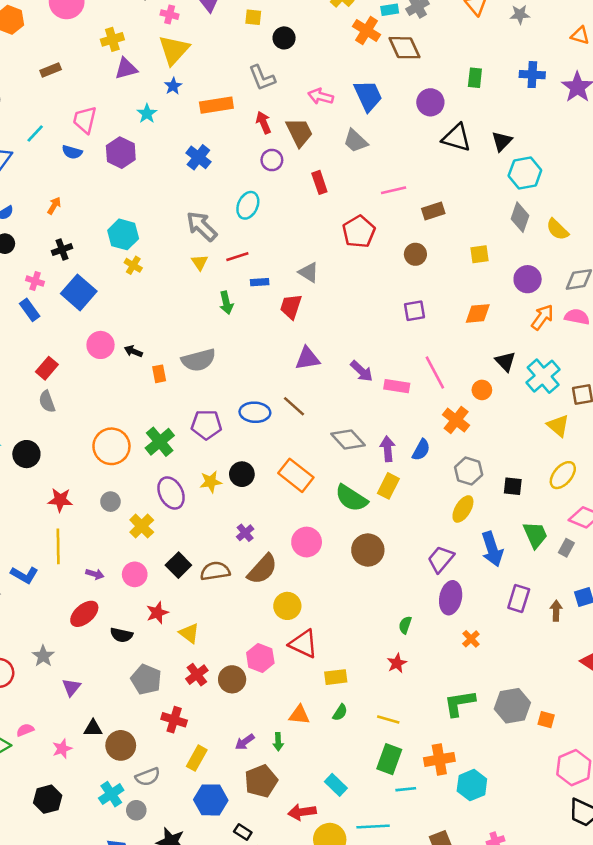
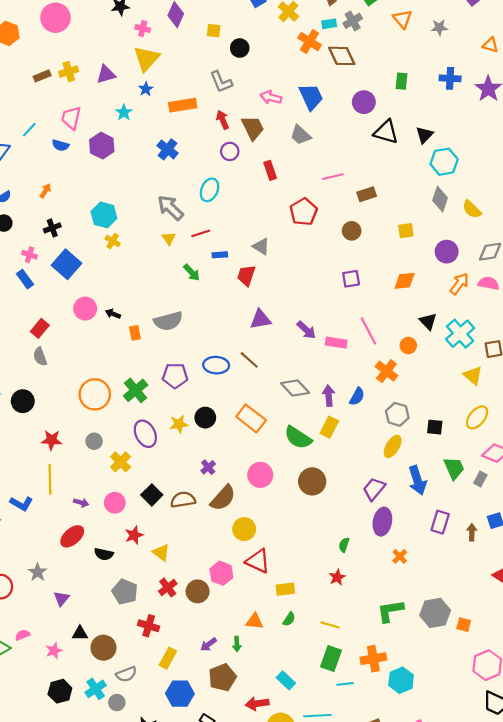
yellow cross: (112, 39) -> (69, 71), moved
green arrow: (226, 303) -> (192, 273), turned -30
black hexagon: (48, 799) -> (60, 691), moved

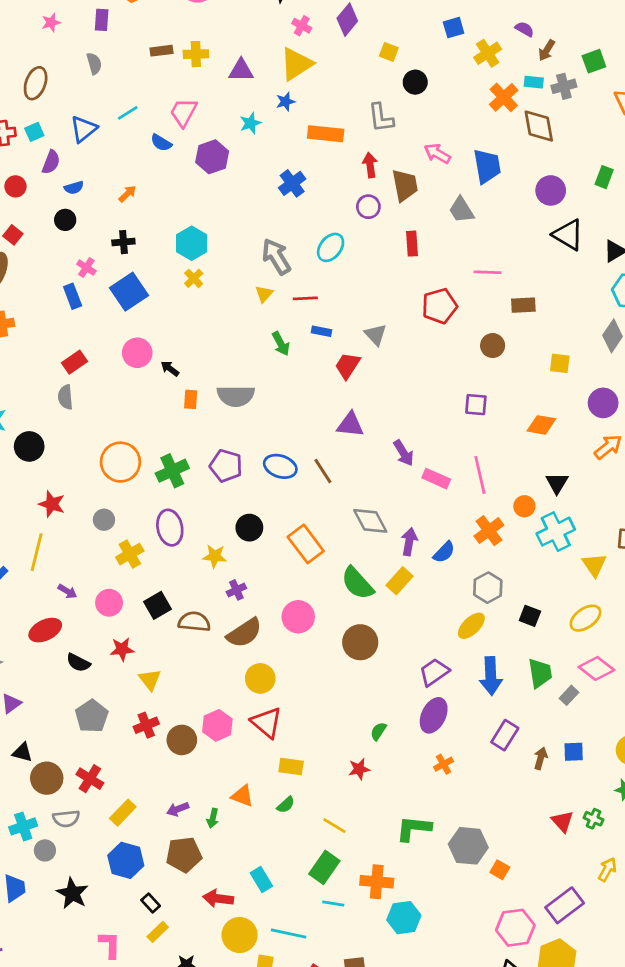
cyan cross: (460, 334) -> (556, 532), moved
yellow star: (179, 424) -> (215, 556), moved
red cross: (149, 626) -> (90, 779), moved

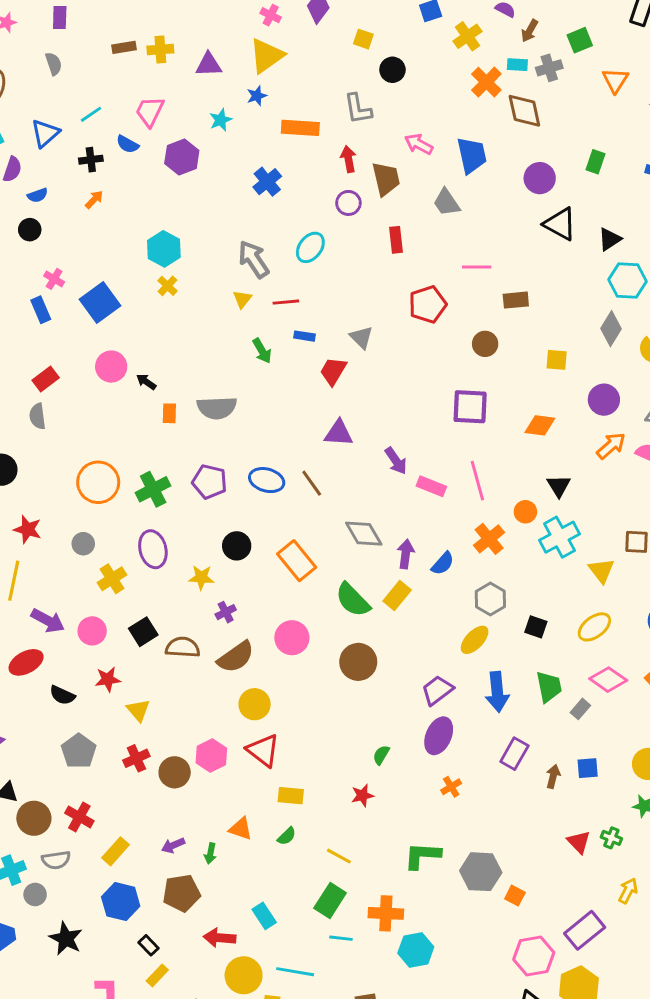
black cross: (123, 242) -> (91, 160), moved
purple square: (476, 405) -> (470, 407), size x1.5
purple arrow: (67, 591) -> (48, 621), size x1.6

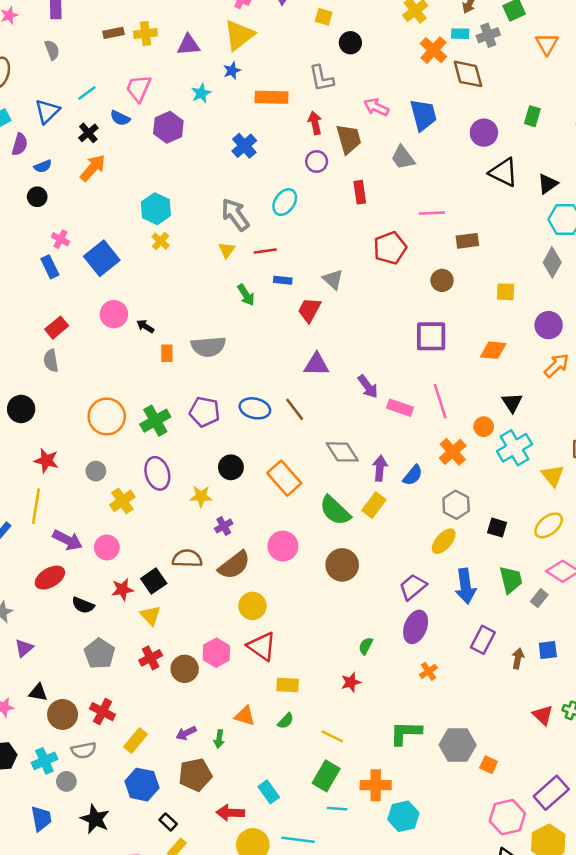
black cross: (91, 160) -> (88, 133), turned -30
orange arrow: (94, 199) -> (93, 168), size x1.6
black square: (143, 632) -> (154, 581), moved

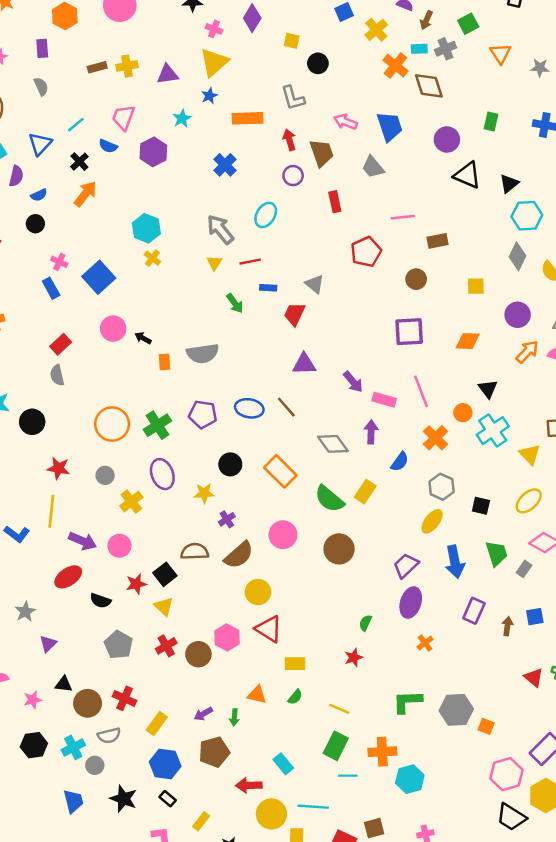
purple arrow: (380, 468) -> (371, 432), moved
black rectangle: (168, 822) -> (168, 799), moved

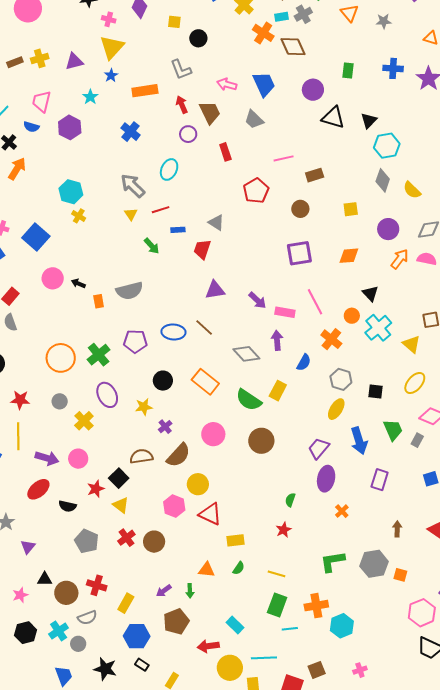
brown arrow: (507, 626) -> (397, 529), moved
pink hexagon: (227, 637) -> (174, 506), moved

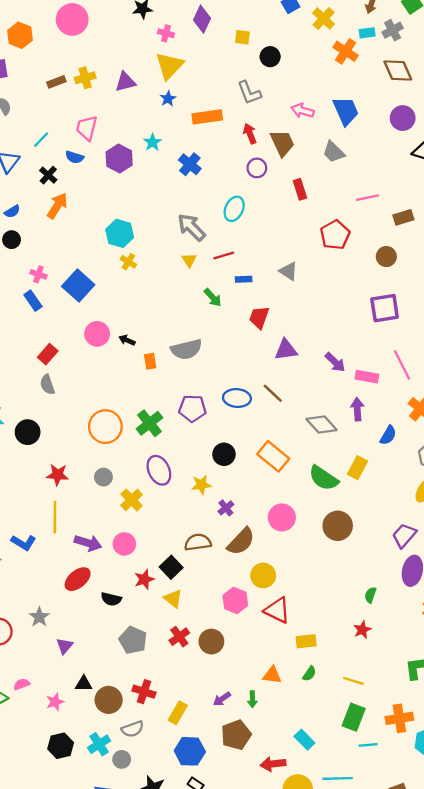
brown diamond: (293, 47) -> (398, 71), moved
cyan star: (90, 97) -> (153, 142), moved
red trapezoid: (202, 249) -> (259, 317), moved

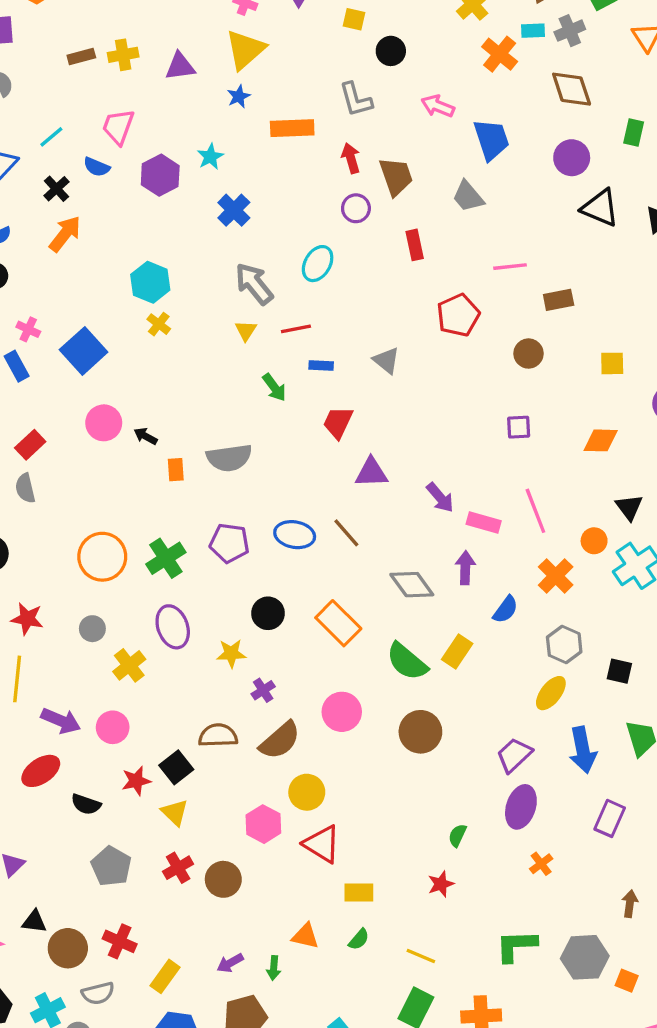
pink arrow: (303, 111) -> (438, 106), moved
blue cross: (190, 164) -> (234, 210), moved
purple square: (385, 308) -> (519, 427), size x0.6

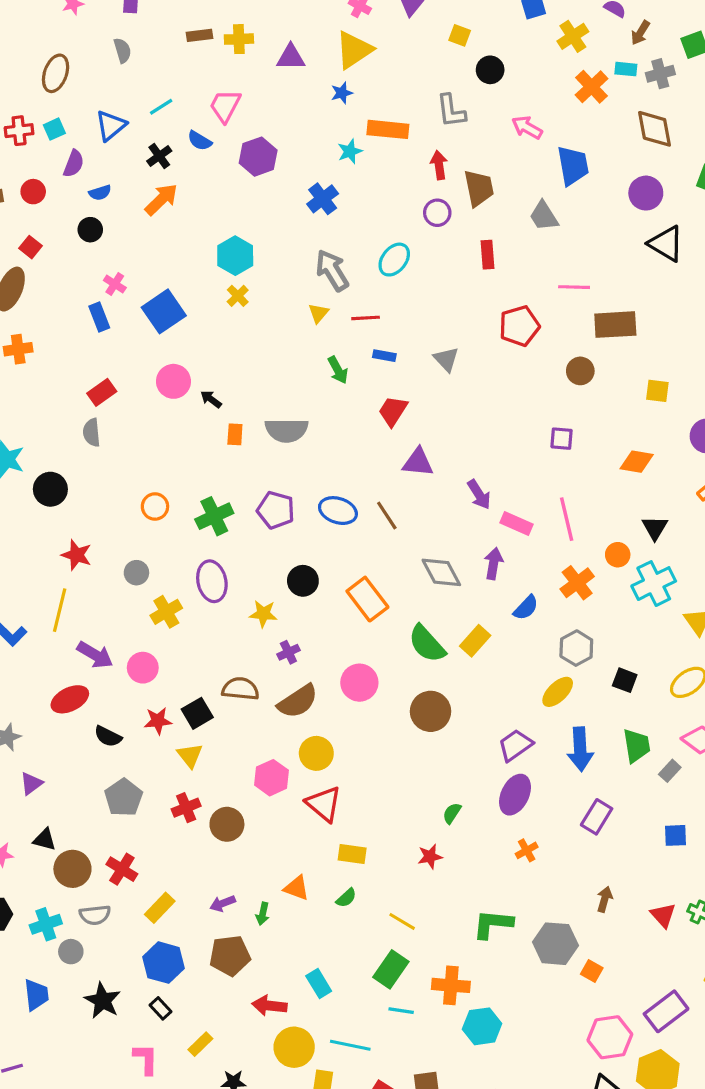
cyan star: (210, 157) -> (350, 151), moved
brown rectangle: (559, 300) -> (615, 325), size x1.5
orange circle: (102, 557) -> (155, 507), size x0.6

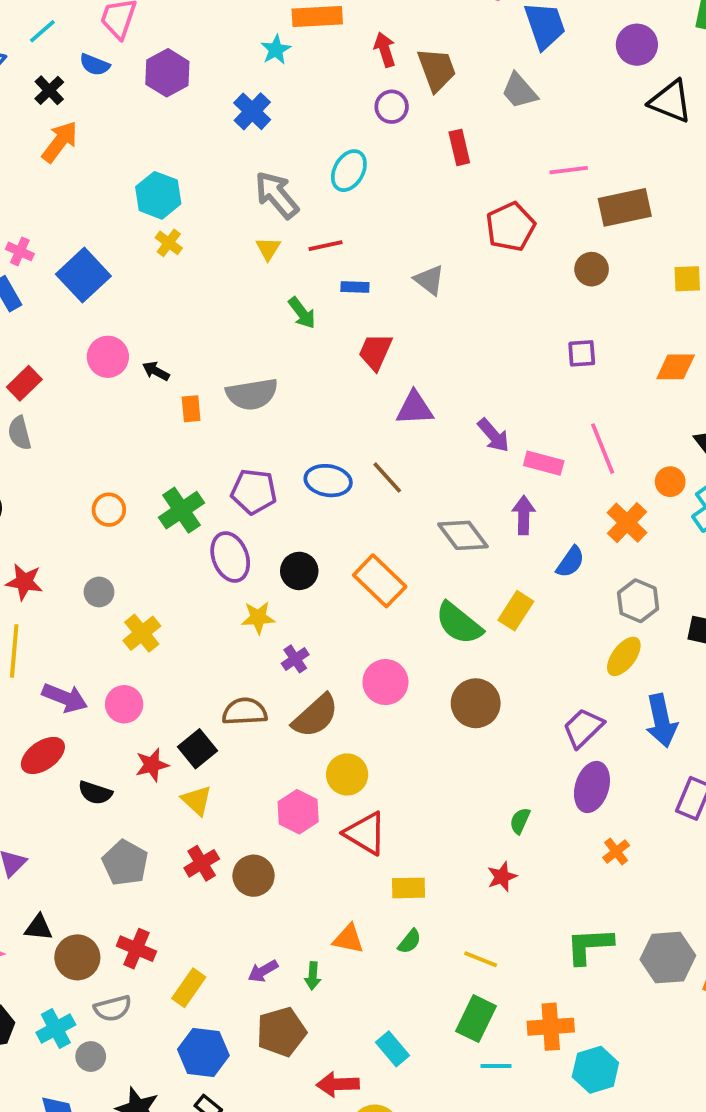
purple ellipse: (212, 581) -> (230, 557), moved

